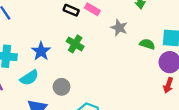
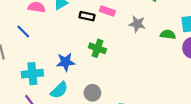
blue star: (41, 51) -> (66, 62), turned -30

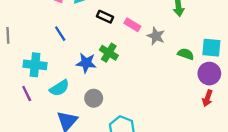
pink rectangle: (107, 11) -> (132, 25), moved
blue line: (23, 32) -> (60, 34), moved
blue star: (66, 62) -> (86, 63), moved

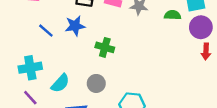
green cross: (109, 53) -> (105, 47), moved
blue star: (86, 63) -> (75, 26), moved

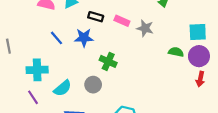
green semicircle: (173, 15) -> (176, 52), moved
gray circle: (96, 83) -> (93, 85), moved

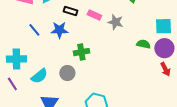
green cross: (108, 61) -> (81, 52), turned -35
red arrow: (200, 79) -> (165, 69), turned -40

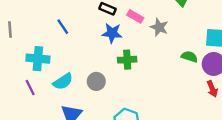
blue star: (59, 30) -> (112, 33), moved
green cross: (81, 52) -> (127, 60), moved

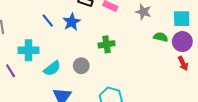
gray star: (159, 27) -> (143, 12), moved
blue star: (112, 33) -> (72, 22), moved, turned -30
purple line: (30, 88) -> (11, 71), moved

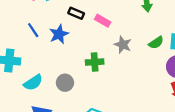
gray star: (143, 12) -> (123, 45), moved
green semicircle: (161, 37) -> (156, 43), moved, turned 128

